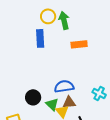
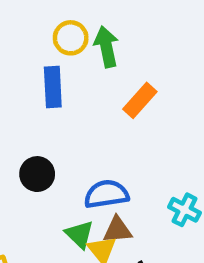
orange rectangle: (79, 44) -> (140, 100), turned -42
black circle: (33, 97) -> (37, 174), moved

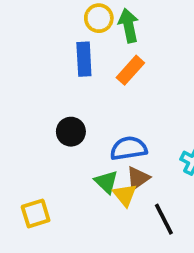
orange rectangle: (140, 100) -> (130, 70), moved
brown triangle: (118, 230) -> (138, 178), turned -30

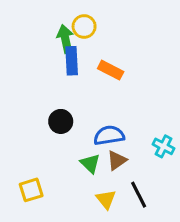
green arrow: (129, 26) -> (65, 39), moved
orange rectangle: (130, 70) -> (111, 70), turned 75
yellow triangle: (125, 195) -> (106, 199), moved

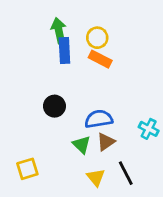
yellow circle: (84, 26) -> (97, 38), moved

